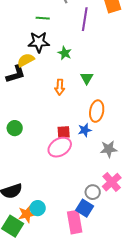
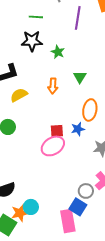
yellow semicircle: (26, 60) -> (19, 95), moved

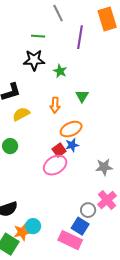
orange ellipse: (90, 110) -> (71, 129), moved, turned 55
blue star: (78, 129) -> (72, 145), moved
red square: (57, 131) -> (59, 150), turned -32
pink rectangle: (68, 221) -> (70, 240), turned -55

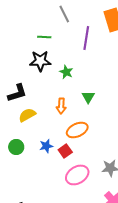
blue star: (72, 145) -> (46, 146), moved
pink ellipse: (55, 165) -> (77, 175), moved

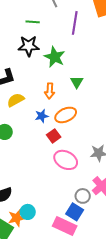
green star: (66, 72) -> (55, 57), size x1.5
blue star: (46, 146) -> (42, 116), moved
pink ellipse: (77, 175) -> (66, 160), turned 60

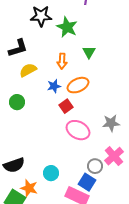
cyan circle: (28, 212) -> (51, 173), moved
orange star: (17, 218) -> (29, 188), turned 30

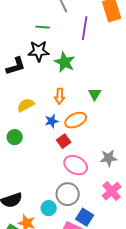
black L-shape: (18, 48) -> (16, 66), moved
green triangle: (89, 52) -> (95, 94), moved
gray circle: (95, 166) -> (68, 194), moved, size x1.5

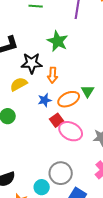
black star: (39, 51) -> (32, 63), moved
green triangle: (95, 94) -> (88, 91), moved
pink ellipse: (76, 165) -> (71, 131), moved

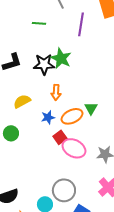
black star: (32, 63) -> (44, 64), moved

